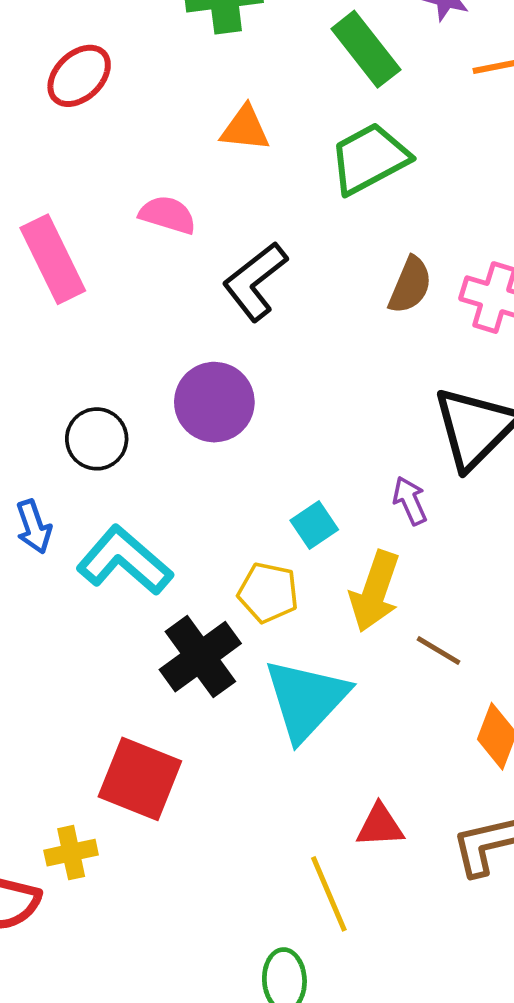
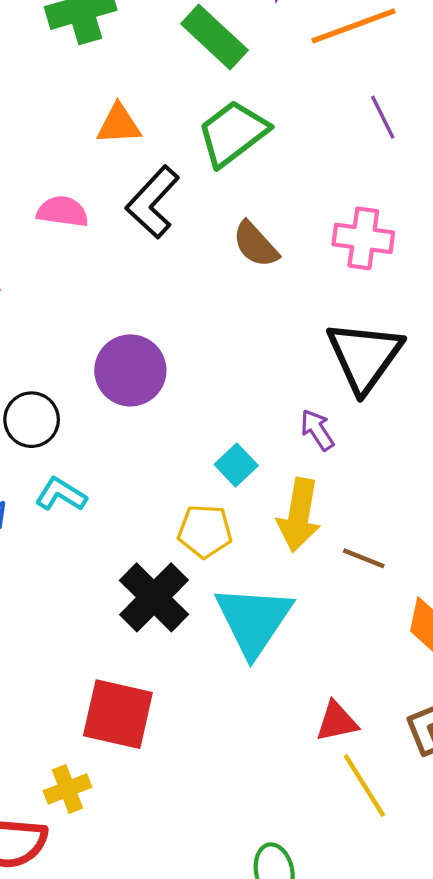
black L-shape: (255, 281) -> (153, 202), moved
brown semicircle: (410, 285) -> (255, 244), moved, turned 124
cyan L-shape: (125, 561) -> (61, 494), moved, size x0.6
yellow line: (329, 894) -> (364, 785), moved

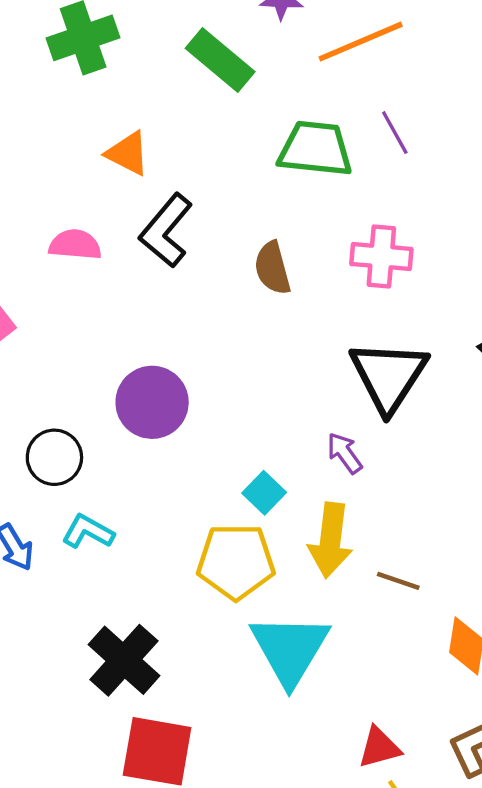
orange triangle: (119, 124) -> (128, 153), turned 33
green trapezoid: (233, 133) -> (315, 149), moved, turned 46
brown semicircle: (255, 244) -> (272, 268), turned 30
yellow pentagon: (205, 531) -> (236, 561), size x1.4
black cross: (154, 597) -> (124, 660), moved

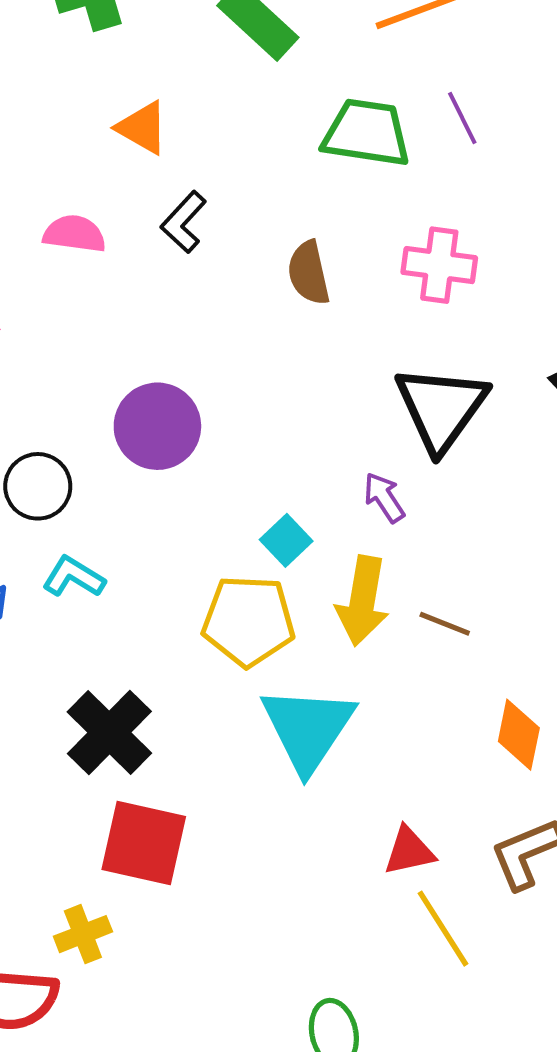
black L-shape: (166, 231) -> (184, 222), size x0.7
brown line: (398, 581) -> (445, 624), moved

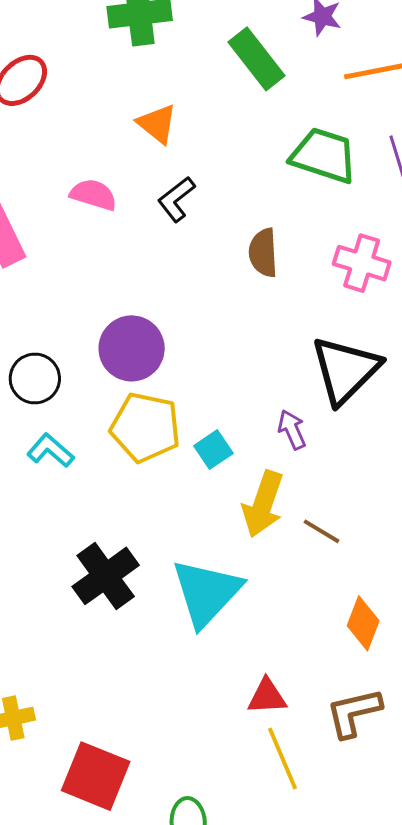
yellow pentagon: (248, 621) -> (145, 427), moved
black cross: (109, 732) -> (106, 576), moved
red square: (144, 843) -> (96, 776), moved

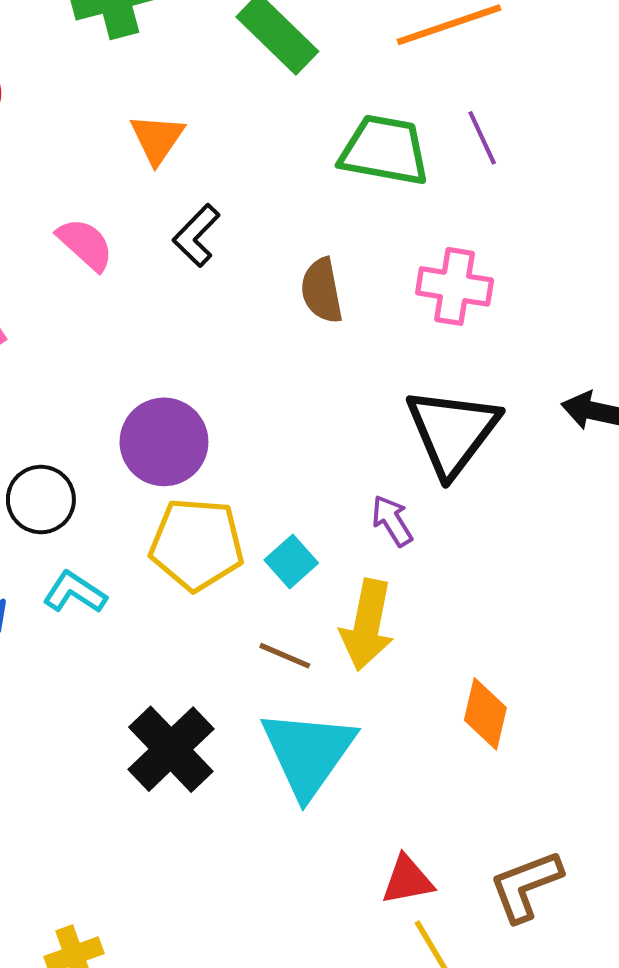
orange triangle: (157, 124) -> (157, 139), turned 33
pink semicircle: (93, 195) -> (85, 244), turned 33
brown line: (321, 531) -> (285, 656), moved
orange diamond: (363, 623) -> (485, 714), moved

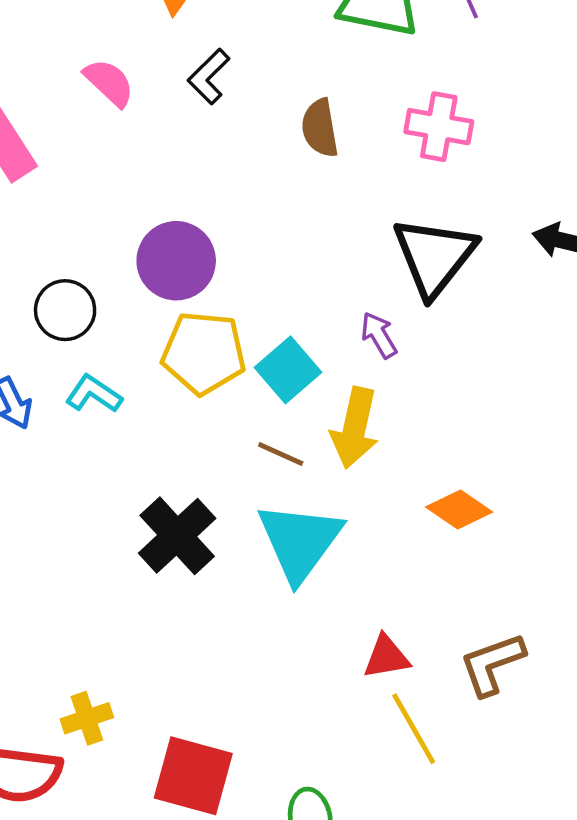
cyan square: (291, 561) -> (288, 370), size x1.4
orange diamond: (485, 714) -> (459, 510), turned -70

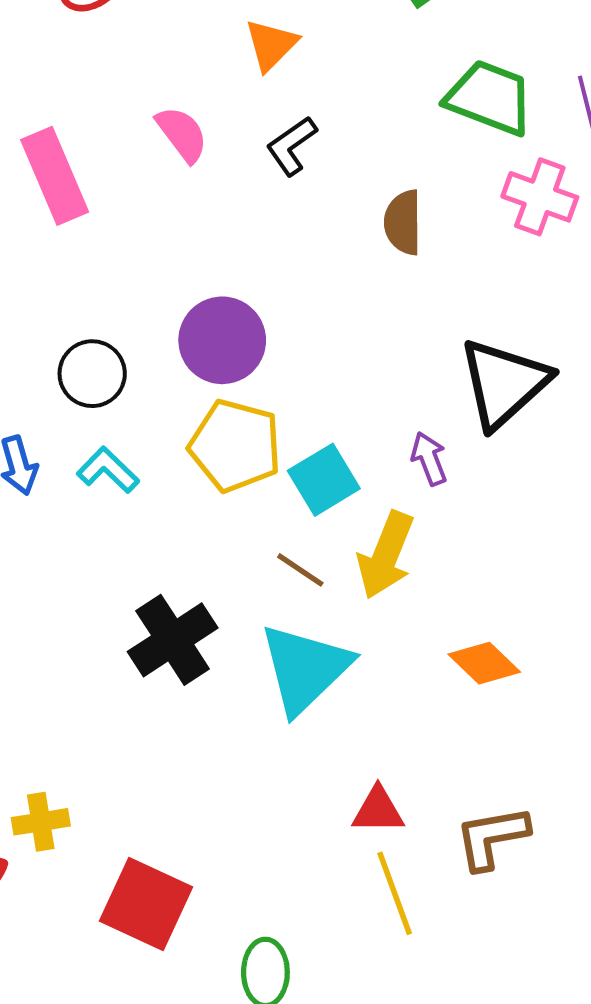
pink cross: (439, 127) -> (540, 197), moved

